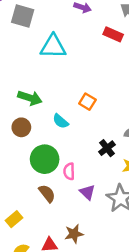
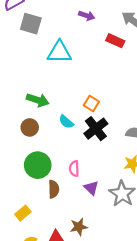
black cross: (107, 148) -> (96, 129), moved, size x1.5
green circle: (45, 159) -> (38, 165), moved
brown semicircle: (47, 193) -> (54, 189), turned 36

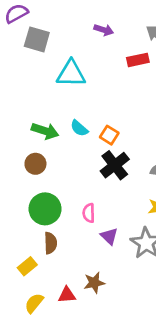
red rectangle: (115, 41) -> (138, 60), turned -36
cyan semicircle: (66, 122) -> (79, 128), moved
brown semicircle: (54, 189) -> (50, 243), moved

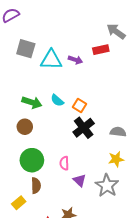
purple arrow: (104, 30) -> (75, 60), moved
gray square: (37, 39) -> (26, 49), moved

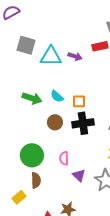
orange square: (80, 105) -> (79, 101), turned -32
brown circle: (25, 127) -> (55, 122), moved
black cross: (84, 128) -> (83, 123), turned 30

